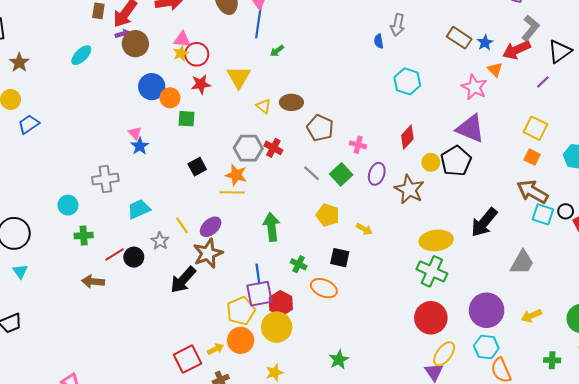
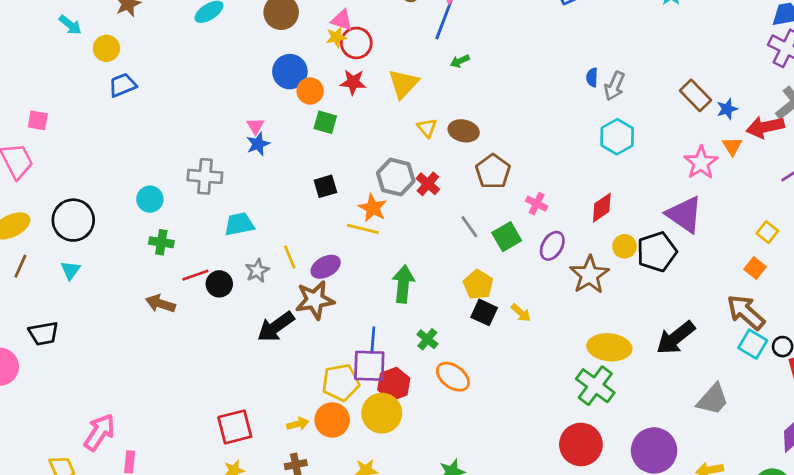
gray arrow: (398, 25) -> (614, 86), moved
yellow square: (535, 128) -> (767, 232), size x0.7
black square: (340, 258) -> (484, 312), moved
red square: (187, 359) -> (235, 427), moved

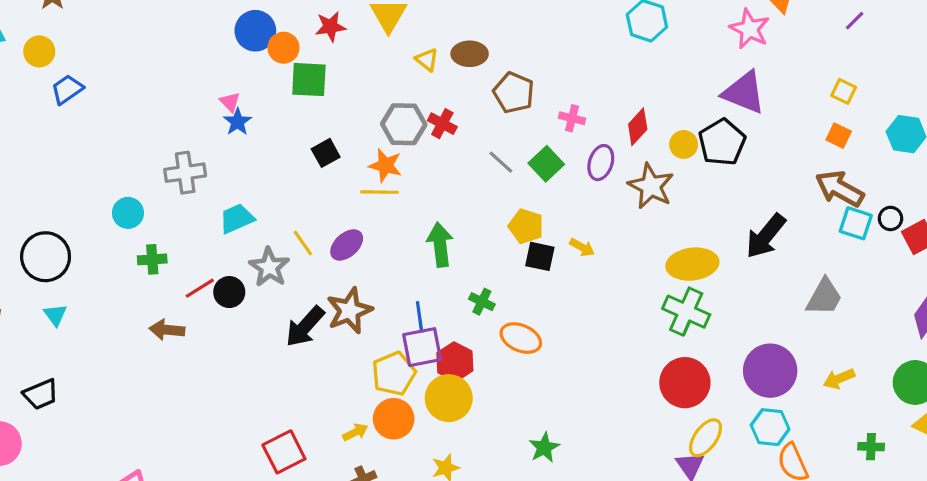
green square: (325, 122) -> (309, 80), size x1.4
red diamond: (602, 208) -> (638, 127), moved
gray star: (257, 271) -> (269, 267), size x1.4
brown star: (315, 300) -> (349, 311), moved

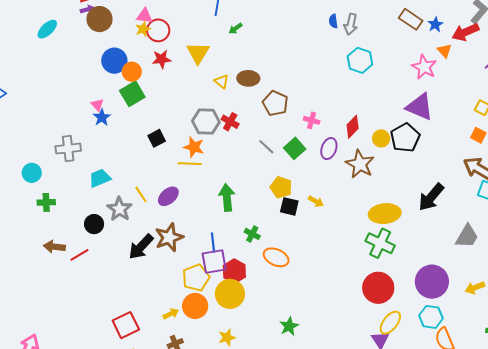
green square: (309, 80) -> (132, 94), moved, turned -35
red line: (200, 288) -> (79, 255), moved

